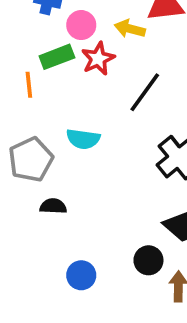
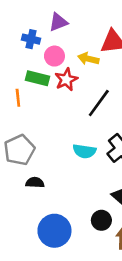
green rectangle: (57, 57) -> (38, 78), turned 35
cyan semicircle: (83, 139) -> (84, 151), moved
blue circle: (81, 275) -> (54, 231), size x1.6

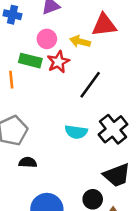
blue cross: (31, 39) -> (12, 15), moved

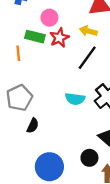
yellow arrow: (80, 41) -> (88, 31), moved
black semicircle: (28, 162) -> (33, 126), turned 112

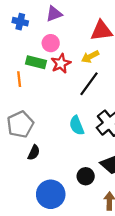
yellow arrow: (88, 31) -> (90, 57), turned -42
cyan semicircle: (75, 99) -> (77, 125), turned 60
black circle: (89, 158) -> (86, 176), moved

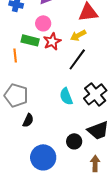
gray pentagon: (20, 124) -> (16, 95), turned -30

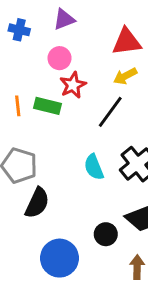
yellow arrow: (78, 35) -> (125, 76), moved
green rectangle: (30, 40) -> (48, 106), moved
black semicircle: (28, 120) -> (37, 203), size x1.5

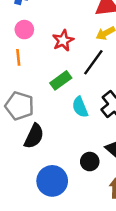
pink circle: (60, 58) -> (24, 30), moved
green rectangle: (48, 106) -> (61, 80), moved, turned -50

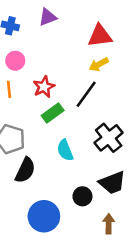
red star: (63, 40) -> (44, 87), moved
cyan semicircle: (80, 107) -> (65, 150), moved

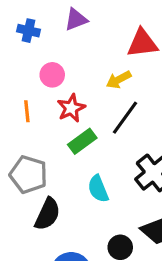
pink circle: (15, 61) -> (52, 75), moved
yellow arrow: (99, 64) -> (119, 80), moved

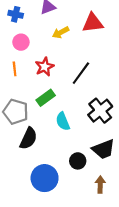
pink circle: (52, 75) -> (21, 42), moved
yellow arrow: (119, 80) -> (61, 32), moved
green rectangle: (82, 141) -> (46, 98), moved

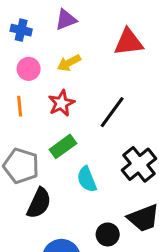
yellow arrow: (61, 32) -> (69, 63), moved

